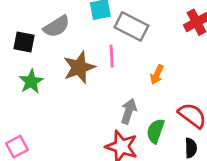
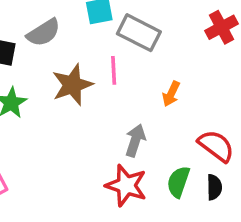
green semicircle: (155, 131) -> (178, 182), moved

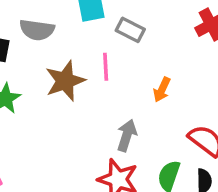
gray semicircle: (44, 33) -> (37, 30), turned 40
gray rectangle: (139, 33) -> (130, 30), size x0.7

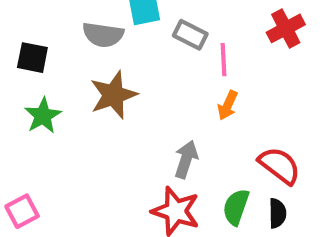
gray semicircle: (37, 30) -> (103, 35), moved
pink line: (106, 67) -> (223, 60), moved

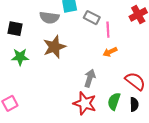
orange arrow: (228, 105) -> (110, 52), turned 40
green star: (43, 116) -> (20, 57), turned 30

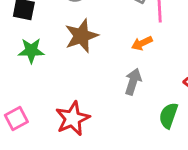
orange arrow: (110, 52) -> (142, 43), moved
red star: (85, 103) -> (73, 118), moved, turned 30

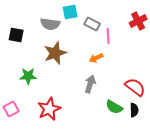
green star: (31, 51) -> (28, 76), moved
green semicircle: (168, 116) -> (114, 107), turned -78

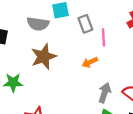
gray rectangle: (92, 24) -> (85, 24), turned 42
gray arrow: (90, 84) -> (105, 93), moved

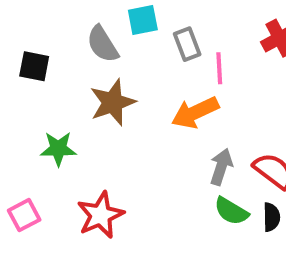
gray semicircle: (38, 24) -> (103, 44), turned 50
orange arrow: (90, 62) -> (195, 113), size x1.6

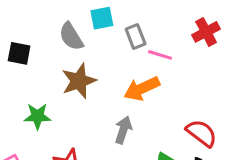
pink line: (219, 68) -> (160, 55), turned -70
gray arrow: (221, 167) -> (123, 130), moved

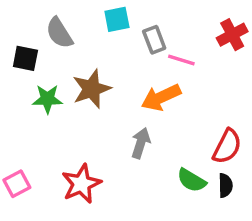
gray semicircle: (71, 36) -> (59, 33), moved
green star: (37, 116) -> (47, 99), moved
red semicircle: (201, 133) -> (227, 146), turned 80

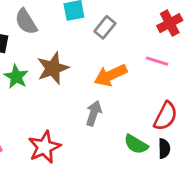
gray rectangle: (154, 40) -> (105, 27), turned 60
pink line: (181, 60) -> (157, 61), moved
green star: (47, 99) -> (16, 77), turned 30

